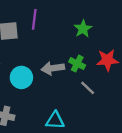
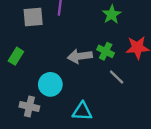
cyan circle: (21, 77) -> (50, 84), moved

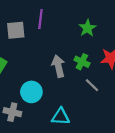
gray arrow: (80, 56) -> (58, 66), turned 85

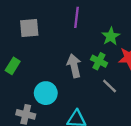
purple line: (40, 19) -> (77, 17), moved
green star: (87, 28) -> (111, 36), moved

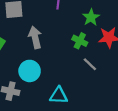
gray arrow: (74, 66) -> (35, 37), moved

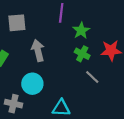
green star: (91, 17) -> (81, 31), moved

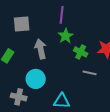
green star: (81, 31) -> (66, 36), moved
gray line: (92, 77) -> (90, 73), turned -32

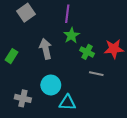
gray square: (22, 24) -> (26, 13), moved, turned -30
cyan circle: (36, 79) -> (51, 85), moved

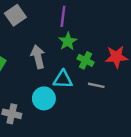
cyan triangle: (67, 103) -> (63, 79), moved

